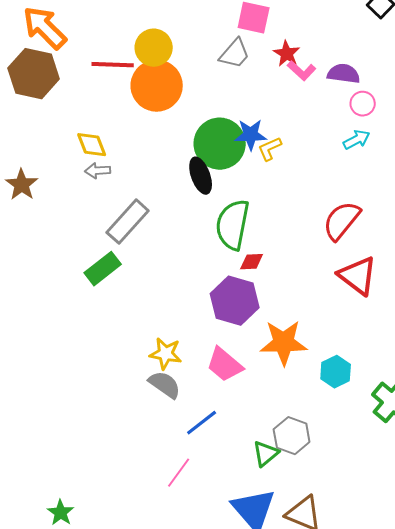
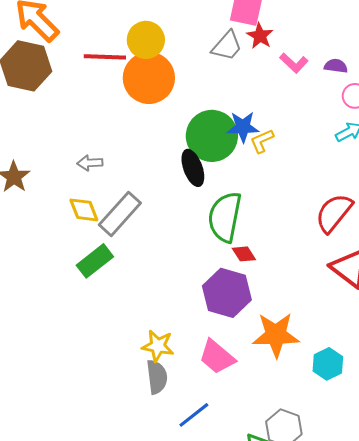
red star: (287, 54) -> (260, 36), moved
purple semicircle: (344, 74) -> (336, 66), size x0.7
yellow diamond: (92, 145) -> (84, 210), moved
red diamond: (252, 262) -> (244, 254), turned 60
gray semicircle: (165, 385) -> (157, 377), turned 48

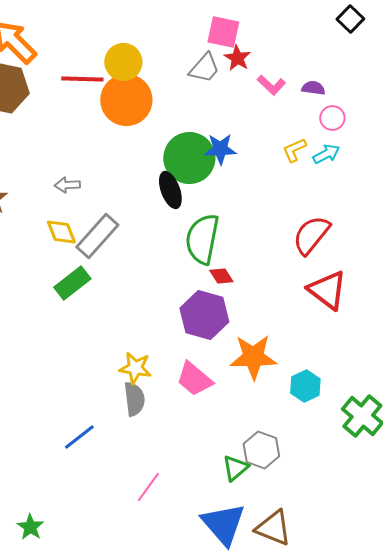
yellow L-shape: (262, 141) -> (294, 150), moved
blue line: (194, 415) -> (79, 437), moved

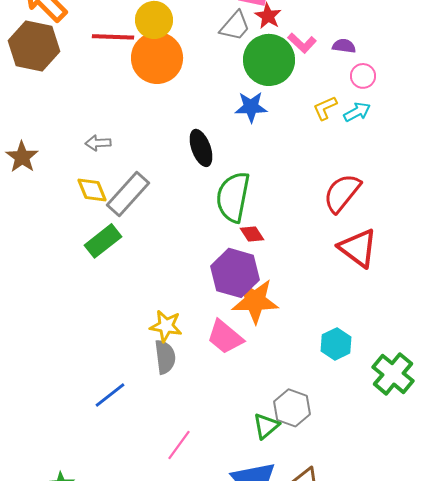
green circle: (189, 158) -> (269, 60), moved
orange star: (253, 357) -> (255, 301), moved

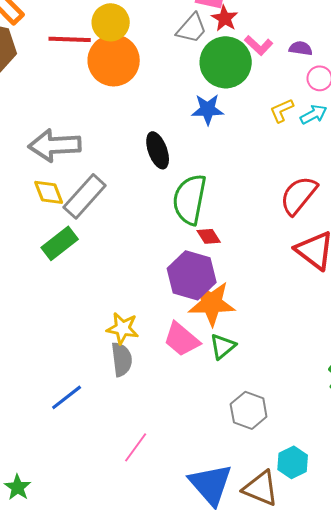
gray arrow: (98, 143) -> (55, 145), size x2.0
cyan hexagon: (336, 344) -> (293, 462), moved
green triangle: (266, 426) -> (223, 346), moved

